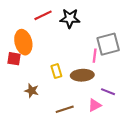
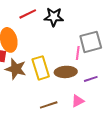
yellow rectangle: (56, 71) -> (41, 68), size x1.6
brown star: (32, 91) -> (16, 69), moved, size x1.5
purple line: (108, 92) -> (91, 79), moved, turned -40

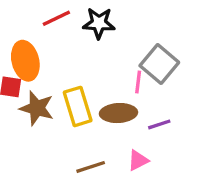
gray square: (91, 42) -> (159, 64), turned -35

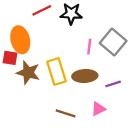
pink line: (138, 82) -> (89, 47), moved
brown line: (91, 167) -> (66, 113), turned 36

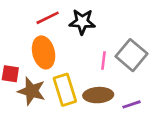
orange ellipse: (20, 40) -> (44, 52), moved

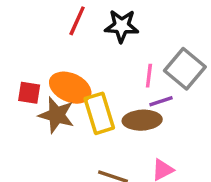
red line: (48, 18) -> (77, 21), turned -40
orange ellipse: (44, 52) -> (70, 88), moved, turned -52
purple line: (132, 104) -> (161, 101), moved

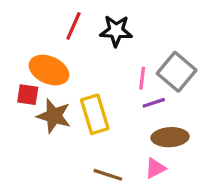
orange ellipse: (70, 88) -> (49, 70), moved
brown ellipse: (142, 120) -> (170, 137), moved

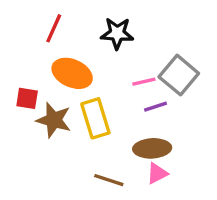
red line: (73, 26) -> (54, 28), moved
orange ellipse: (49, 70) -> (72, 73), moved
pink line: (142, 78) -> (144, 82), turned 70
brown ellipse: (170, 137) -> (152, 148), moved

